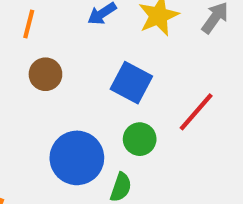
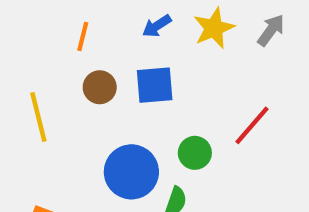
blue square: (131, 83) -> (155, 85), moved, turned -33

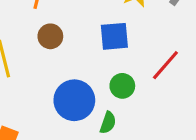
blue square: (155, 85) -> (114, 36), moved

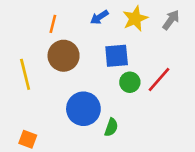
brown circle: (50, 36) -> (64, 56), size x1.5
green circle: (122, 86) -> (130, 82), moved

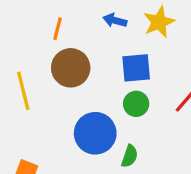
blue arrow: (99, 17) -> (115, 20), turned 48
green circle: (130, 82) -> (136, 104), moved

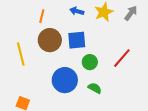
blue square: (136, 68) -> (77, 40), moved
green semicircle: (130, 156) -> (95, 88), moved, turned -80

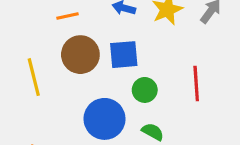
orange line: (42, 16) -> (68, 16), turned 64
red line: (122, 58) -> (196, 84), turned -45

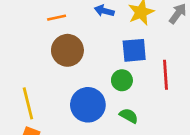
blue square: (124, 55) -> (134, 50), moved
yellow line: (34, 77) -> (28, 103), moved

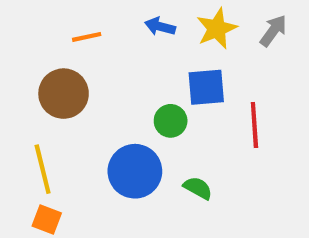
brown circle: (67, 50) -> (64, 94), moved
green circle: (122, 80) -> (171, 121), moved

